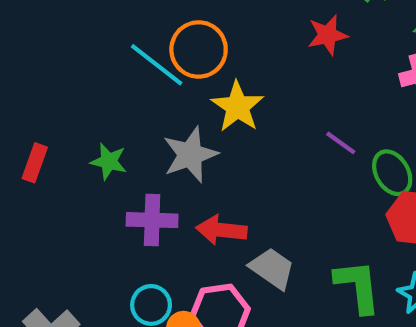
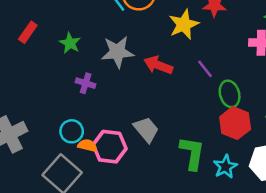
yellow star: (237, 107) -> (184, 24), moved
purple cross: (152, 220) -> (86, 83), size x0.7
red arrow: (221, 230) -> (158, 65), moved

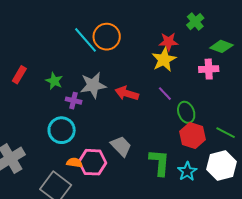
yellow star: (184, 24) -> (164, 60), moved
purple cross: (86, 83) -> (74, 101), moved
cyan circle: (72, 131) -> (62, 130), moved, size x1.4

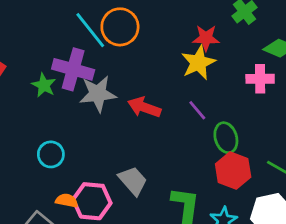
purple cross: (74, 101) -> (73, 69), moved, size x1.8
cyan circle: (62, 130) -> (51, 154), size x0.7

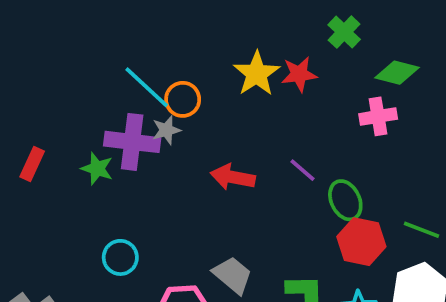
orange circle: (120, 27) -> (183, 99), moved, size x0.7
yellow star: (198, 63) -> (257, 74), moved
gray star: (98, 94) -> (166, 130), moved, size x0.6

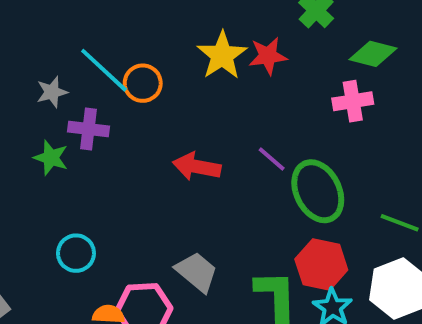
gray star: (166, 130) -> (52, 92), moved
purple cross: (132, 142) -> (89, 129), size x0.7
green ellipse: (345, 200) -> (318, 191), size x1.4
red hexagon: (361, 242) -> (321, 265), moved

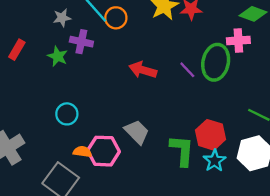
green ellipse: (318, 191) -> (216, 62), moved, turned 32

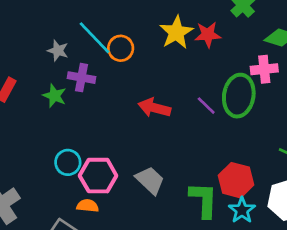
gray star: (62, 18) -> (58, 51), turned 30
pink hexagon: (104, 151) -> (98, 176), moved

